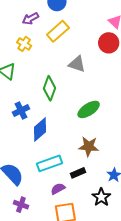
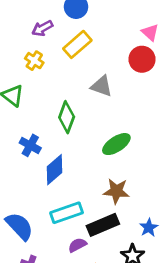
blue cross: (21, 111) -> (30, 145), turned -35
black rectangle: (78, 173) -> (103, 225), size x1.6

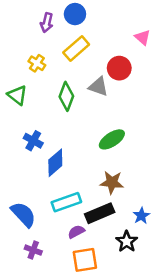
purple arrow: (42, 28) -> (47, 23), moved, turned -48
red circle: (142, 59) -> (119, 68), moved
green diamond: (67, 117) -> (66, 96), moved

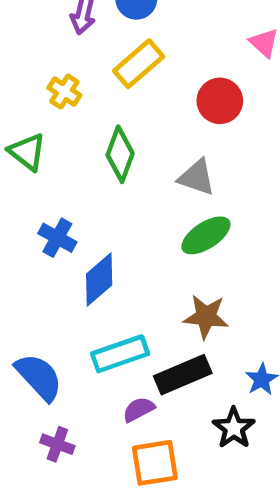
gray triangle: (98, 87) -> (197, 177), moved

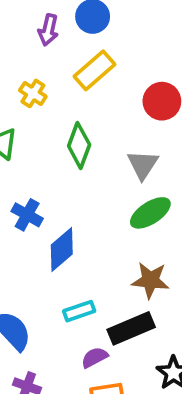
gray triangle: (197, 177) -> (143, 165), turned 44
cyan rectangle: (120, 354) -> (79, 311), size x0.7

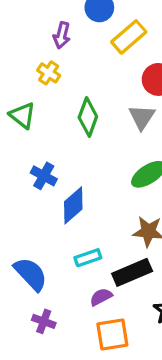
purple arrow: (48, 30) -> (62, 35), moved
yellow rectangle: (95, 70) -> (129, 37), moved
gray triangle: (143, 165) -> (142, 117), moved

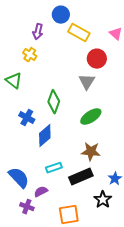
yellow rectangle: (129, 37) -> (79, 33), turned 70
green diamond: (88, 117) -> (54, 102), moved
purple semicircle: (101, 297) -> (41, 192), moved

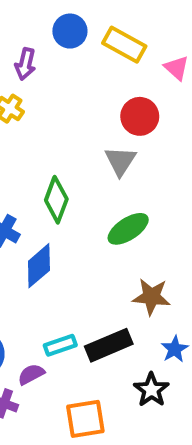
yellow rectangle: (79, 33) -> (124, 45), moved
brown star: (91, 152) -> (151, 297), moved
cyan rectangle: (54, 168) -> (60, 345), moved

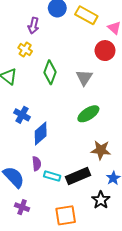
red circle: (140, 116) -> (105, 51), moved
green diamond: (56, 200) -> (50, 72), moved
cyan rectangle: (60, 345) -> (52, 176), turned 35
purple semicircle: (31, 374) -> (37, 164), moved, turned 112

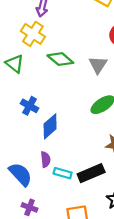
yellow cross: (25, 50) -> (33, 34), size x1.5
green diamond: (50, 72) -> (60, 59), turned -70

